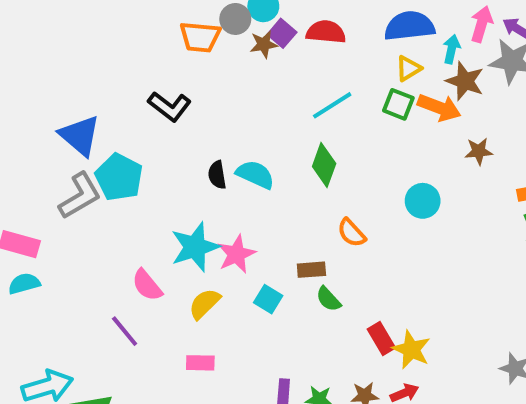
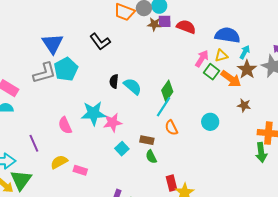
pink arrow: (482, 24) -> (202, 59), moved
purple square: (282, 33) -> (165, 21), turned 32
cyan line: (332, 105) -> (164, 107), moved, turned -40
yellow semicircle: (204, 304) -> (59, 162), moved
purple line: (125, 331) -> (34, 143), moved

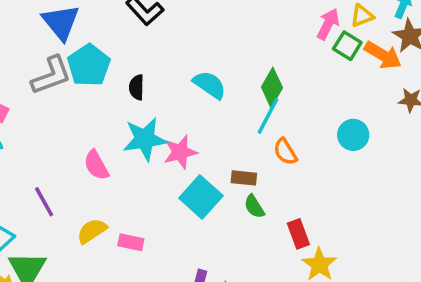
black semicircle: (114, 81) -> (137, 87), moved
cyan square: (122, 149) -> (201, 197), size x1.6
red rectangle: (171, 183) -> (298, 234), moved

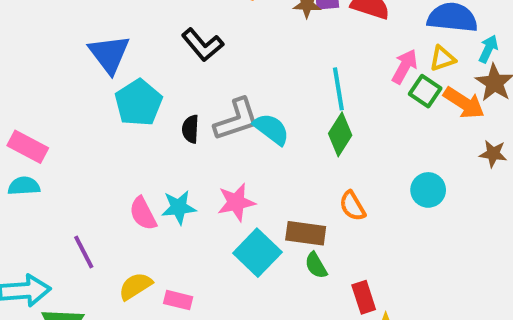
gray L-shape: (51, 75) -> (236, 119), moved
cyan line: (268, 116) -> (338, 89), moved, turned -39
cyan star: (145, 139) -> (179, 207), moved, size x0.7
brown rectangle: (244, 178) -> (306, 233), size x1.4

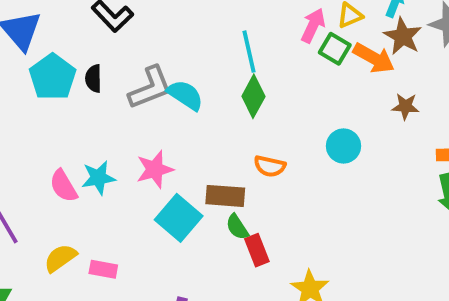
black semicircle: (190, 129) -> (93, 79), moved
orange semicircle: (352, 206) -> (270, 166), turned -44
red rectangle: (364, 297) -> (257, 250), moved

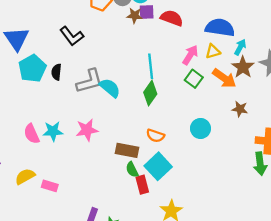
green square: (335, 49) -> (194, 79), moved
cyan square: (179, 218) -> (158, 166), moved

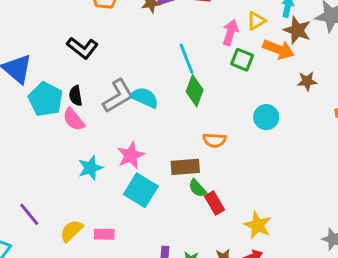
pink semicircle: (32, 134) -> (74, 119), moved
cyan square: (158, 166) -> (141, 190), moved

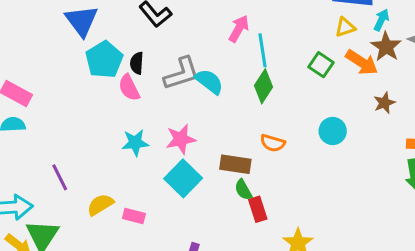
pink arrow: (230, 32) -> (239, 29), moved
brown star: (307, 81) -> (384, 103), turned -30

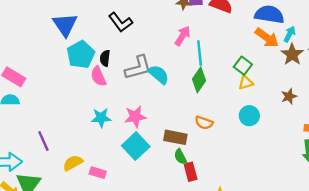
yellow triangle: (345, 27) -> (246, 82), moved
orange arrow: (362, 62) -> (267, 38), moved

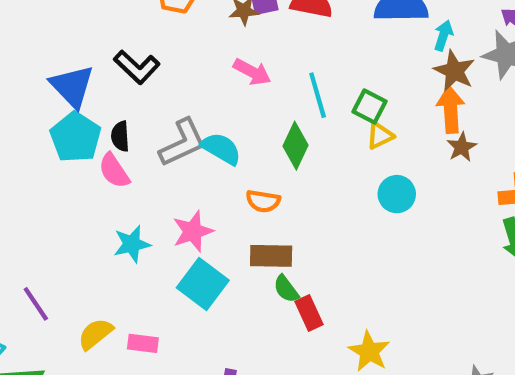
blue triangle: (65, 25) -> (72, 86), moved
pink arrow: (183, 36) -> (252, 72), turned 96
orange arrow: (267, 38) -> (451, 110), moved, turned -120
cyan line: (200, 53) -> (318, 95), moved
orange semicircle: (204, 123) -> (263, 201), moved

